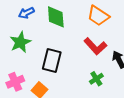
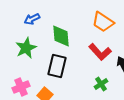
green diamond: (56, 17) -> (61, 36), moved

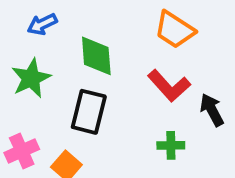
green cross: (101, 84) -> (171, 145), turned 32

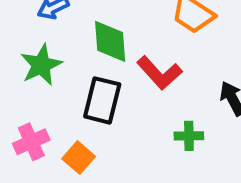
red L-shape: (169, 86) -> (159, 73), moved

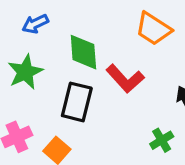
green cross: (189, 136) -> (162, 140), moved, turned -30

